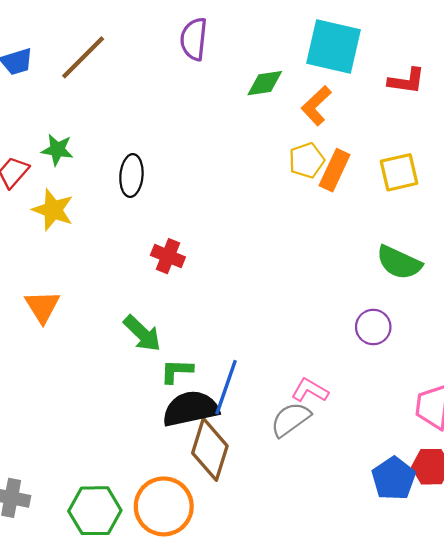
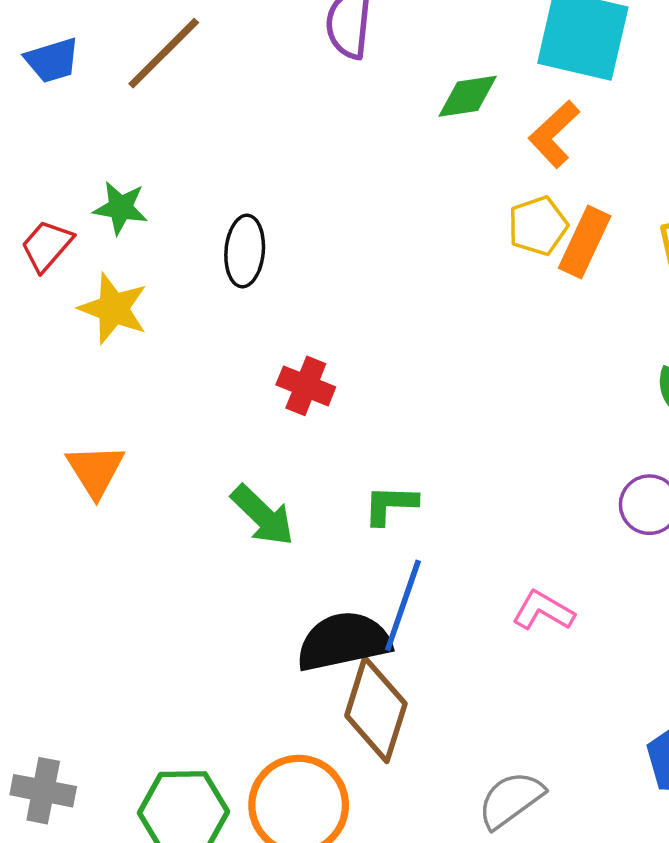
green L-shape: (177, 371) -> (390, 505), moved
gray semicircle: (290, 419) -> (511, 800), moved

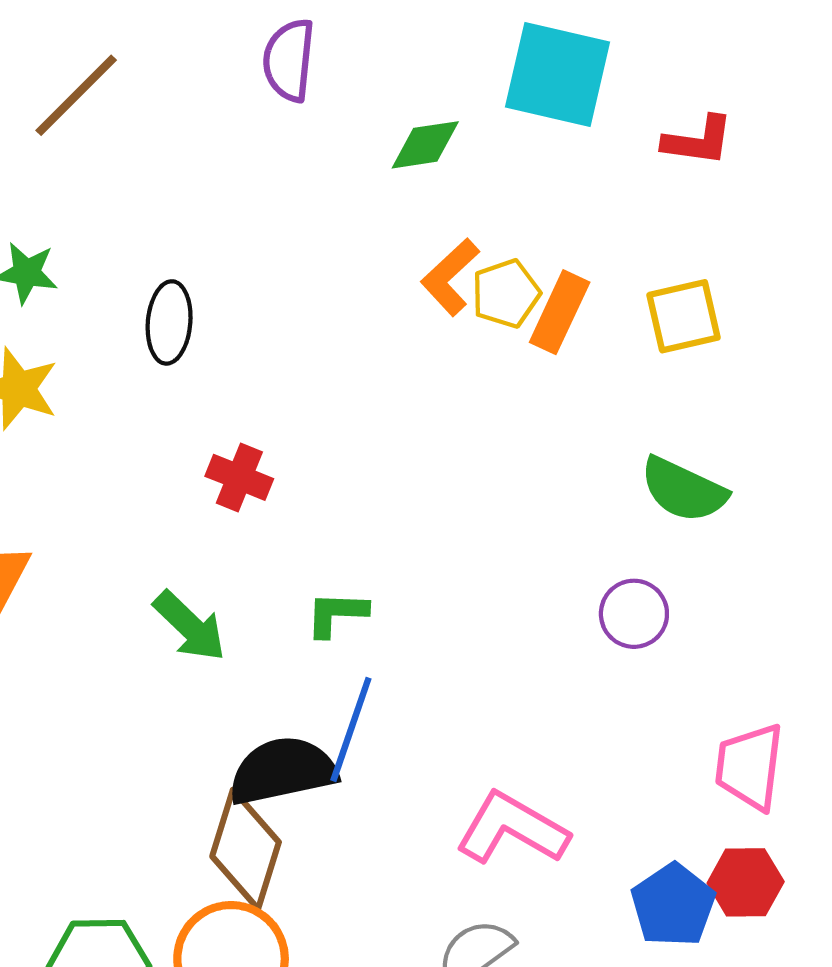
orange L-shape: (554, 134) -> (450, 277), moved
pink L-shape: (543, 611) -> (512, 829), moved, size x1.6
brown diamond: (376, 710) -> (246, 849), moved

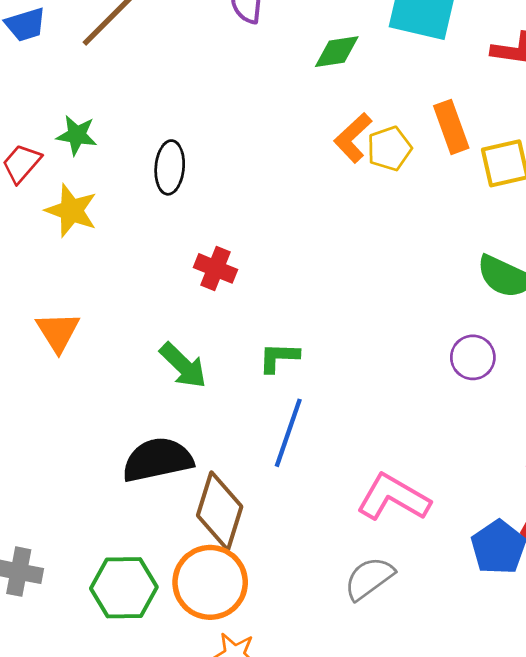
orange rectangle: (560, 312) -> (451, 127), moved, turned -45
black semicircle: (283, 771) -> (158, 460), moved

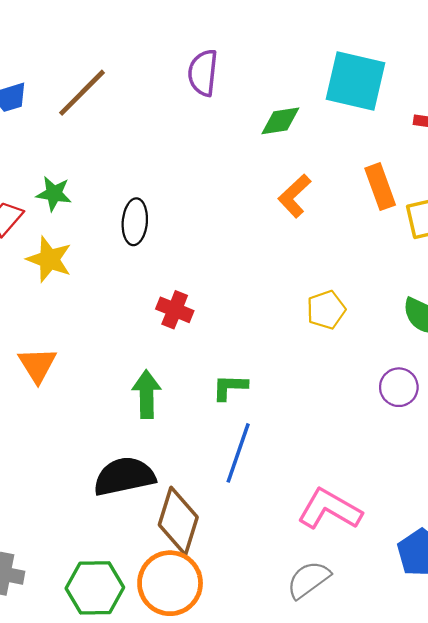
yellow pentagon: (389, 149) -> (326, 310), moved
green arrow: (183, 365) -> (147, 394), turned -135

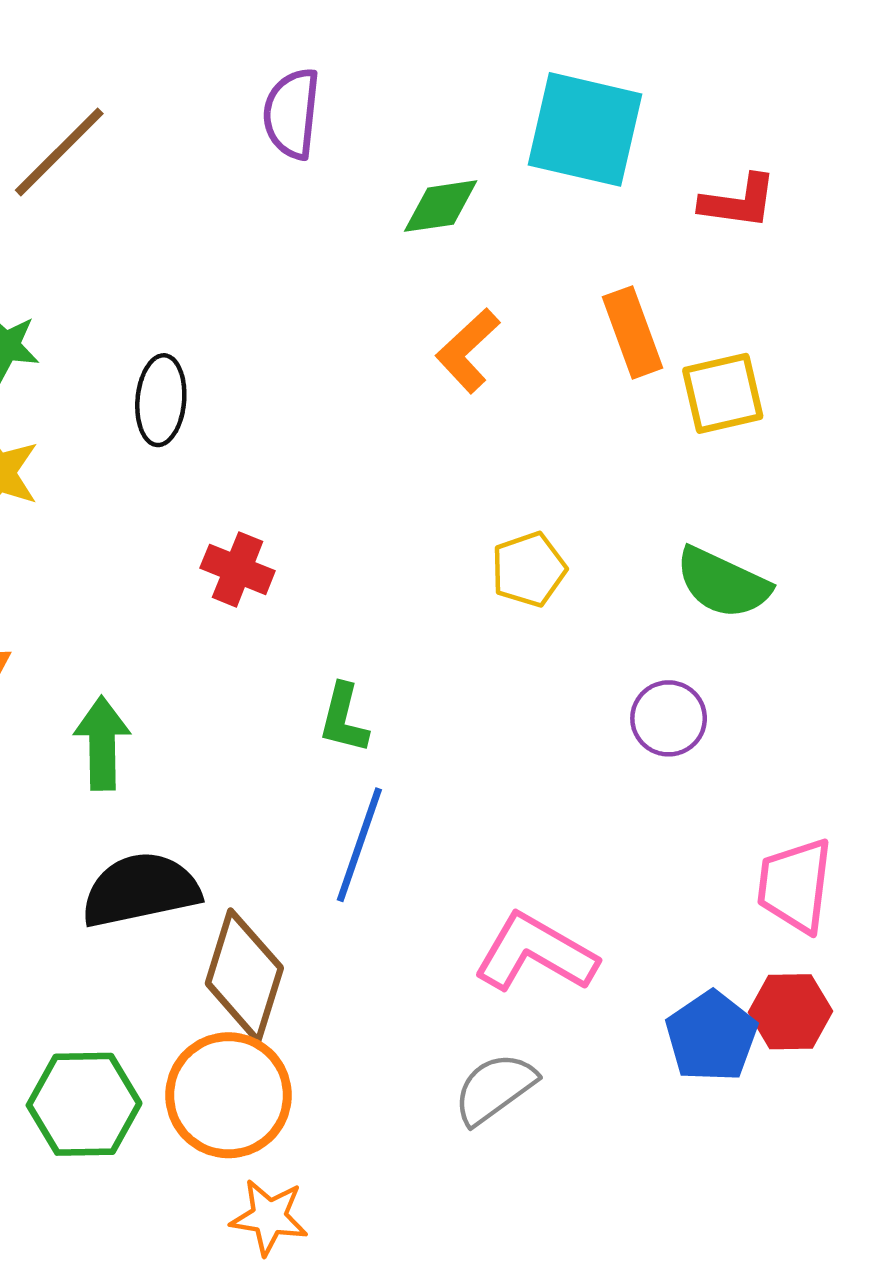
green L-shape: (230, 387) -> (344, 718), turned -78
green arrow: (147, 394) -> (102, 743), moved

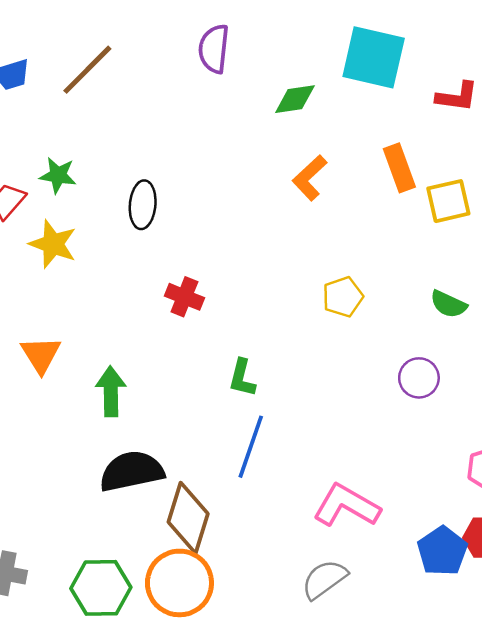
green semicircle: (723, 583) -> (448, 304), size x0.7

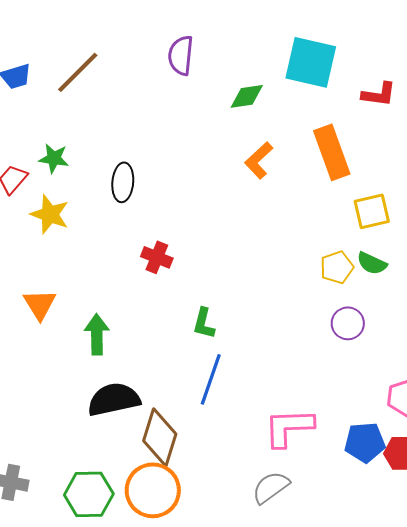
orange rectangle: (399, 168) -> (332, 152), size x1.4
yellow square: (448, 201) -> (372, 211), moved
yellow pentagon: (343, 297) -> (337, 267), moved
pink L-shape: (346, 506) -> (289, 427), turned -32
blue pentagon: (442, 551) -> (365, 442), moved, turned 30

